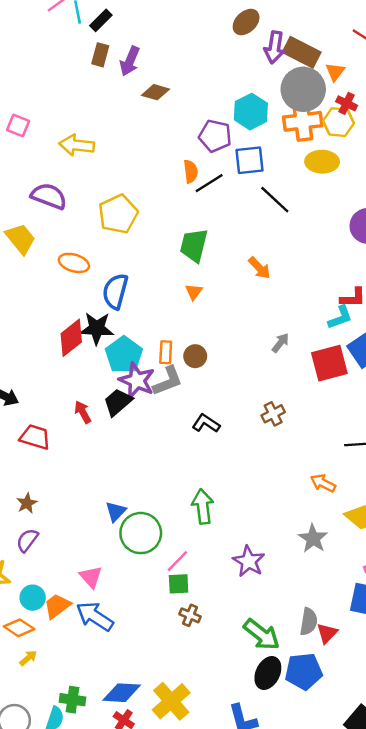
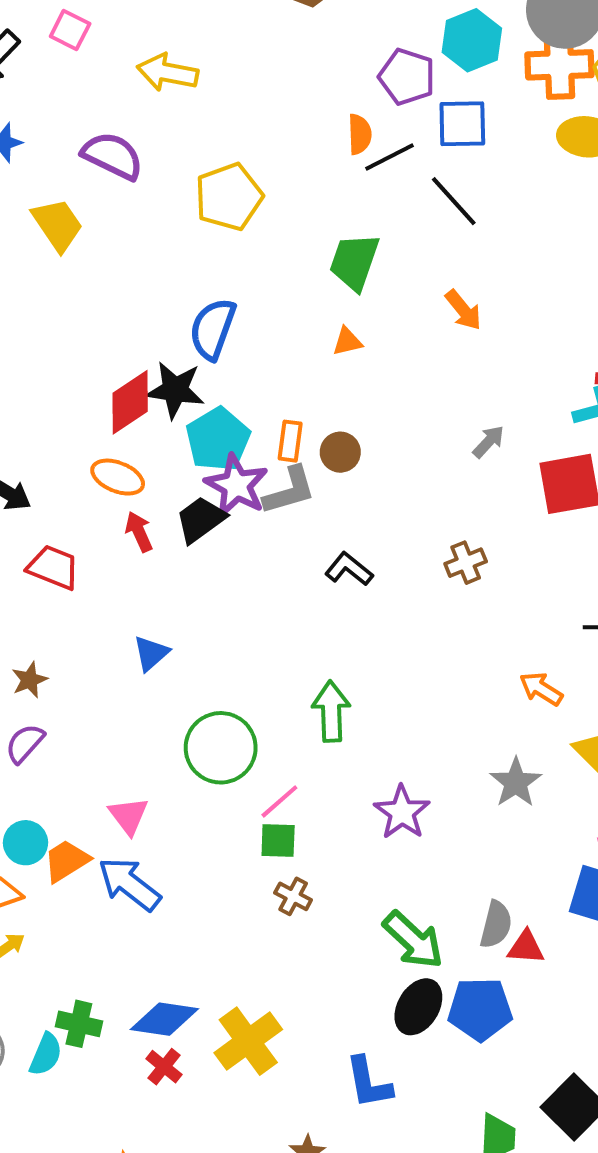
black line: (275, 200) -> (454, 201), moved
orange ellipse: (74, 263) -> (118, 477), moved
orange triangle: (194, 292) -> (347, 341), turned 36
blue triangle: (116, 511) -> (151, 653), moved
red triangle: (327, 633) -> (526, 947), turned 45

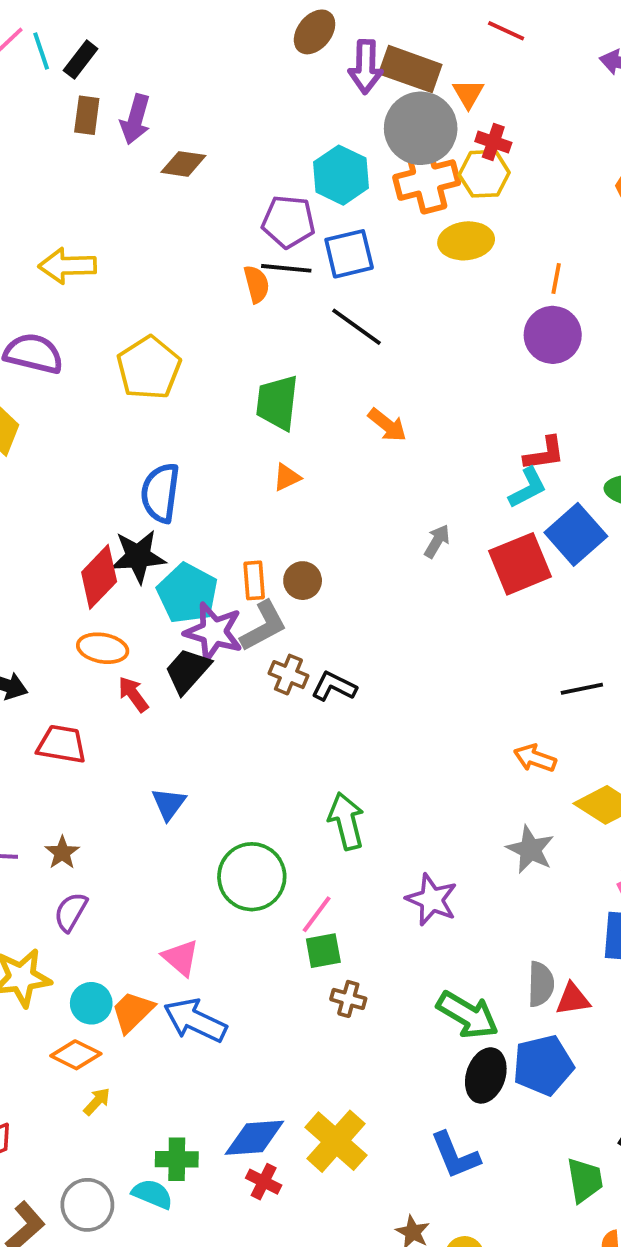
black line: (389, 157) -> (286, 268), moved, turned 45
brown cross: (466, 563) -> (288, 675), moved, turned -33
cyan semicircle: (46, 1054) -> (152, 1194), turned -78

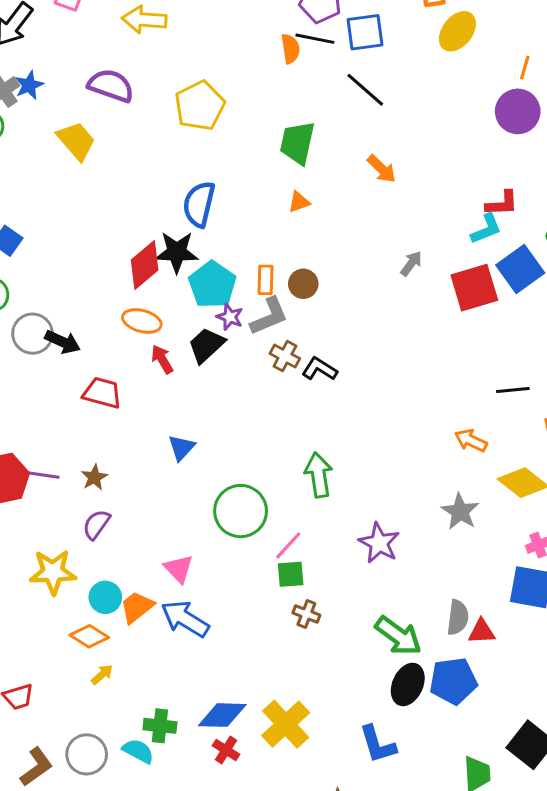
yellow ellipse: (466, 241) -> (457, 31), turned -51
purple star: (214, 632) -> (230, 317), size x0.6

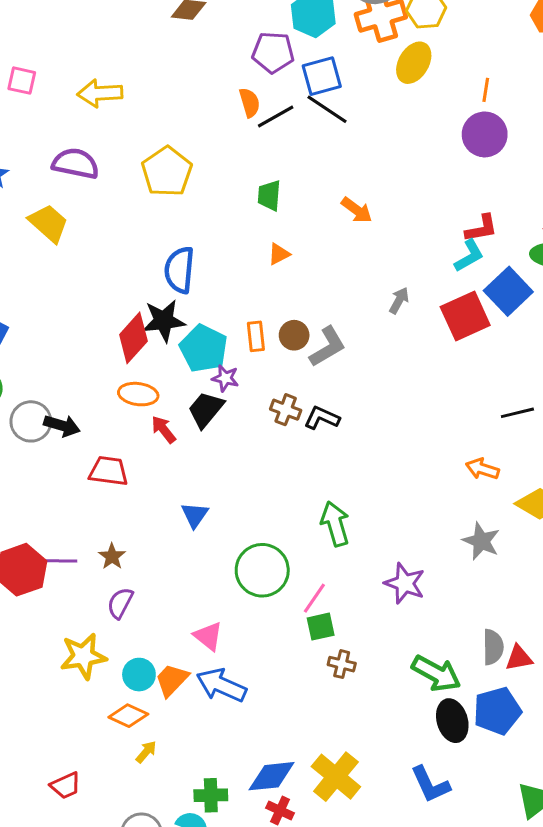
black line: (315, 39) -> (276, 117), moved, turned -33
black line: (365, 90) -> (327, 109), moved
green trapezoid: (297, 143) -> (269, 195), size x0.7
gray L-shape: (269, 316) -> (328, 347), moved
black ellipse: (408, 684) -> (452, 721), turned -33

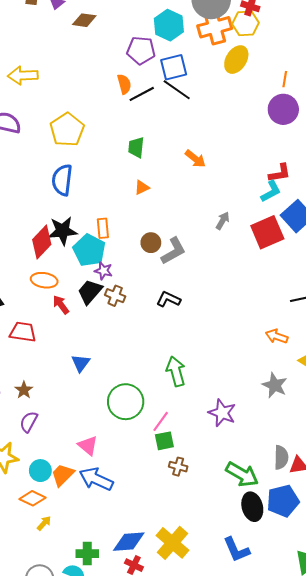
blue semicircle: (179, 270) -> (62, 180), moved
orange rectangle: (256, 336) -> (103, 228), moved
brown cross: (286, 410) -> (115, 296), moved

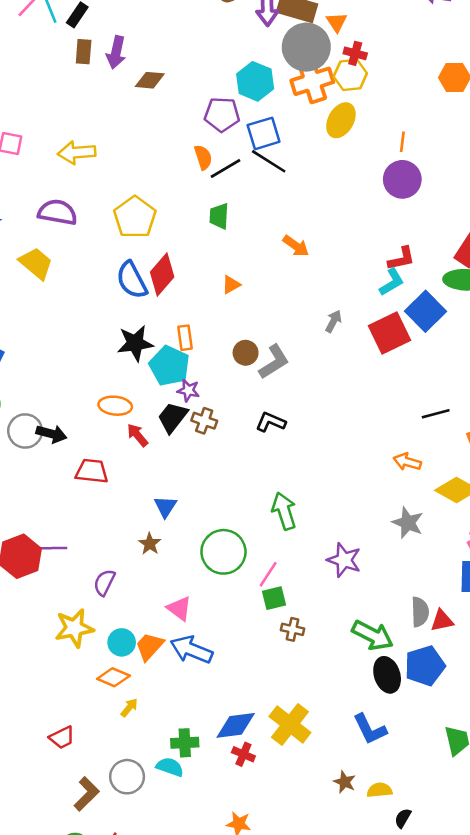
green trapezoid: (136, 147) -> (219, 216), moved
blue semicircle: (62, 180) -> (132, 280), turned -32
red diamond: (42, 242) -> (162, 275), moved
brown star: (24, 390) -> (150, 544), moved

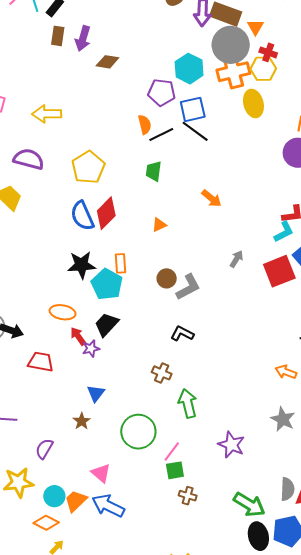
yellow ellipse: (341, 120) -> (253, 103), turned -48
purple star: (188, 390) -> (91, 348), moved, turned -30
brown cross: (204, 421) -> (162, 373), moved

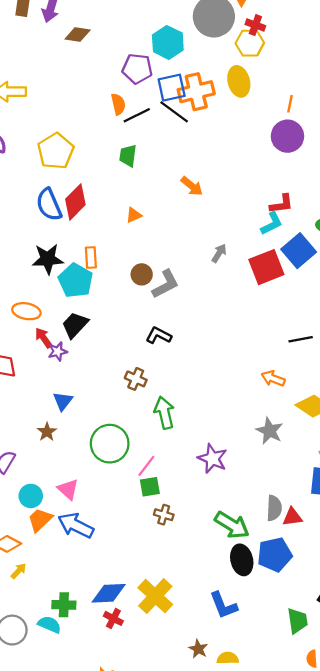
orange cross: (233, 72) -> (196, 92), moved
cyan circle: (54, 496) -> (31, 496), moved

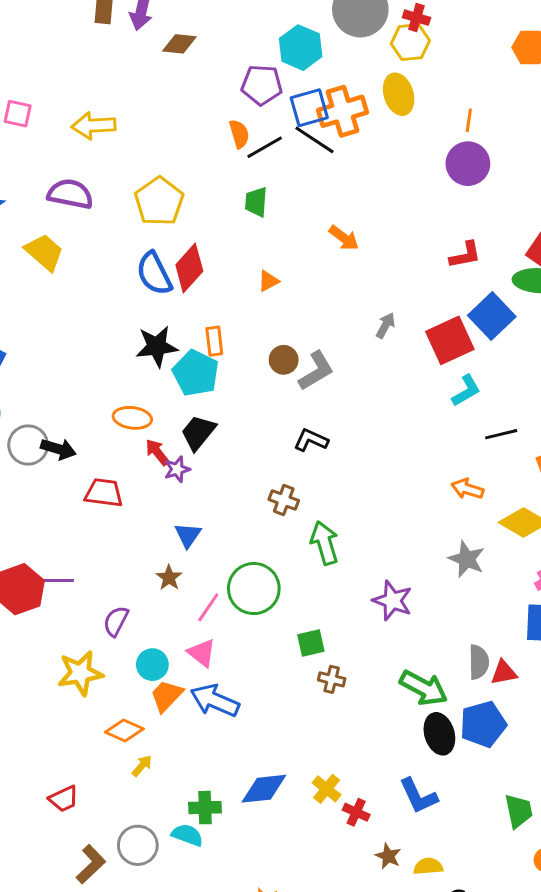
cyan L-shape: (272, 224) -> (466, 391), moved
pink line: (146, 466) -> (208, 607), moved
yellow cross: (155, 596) -> (327, 789), size x0.6
red cross: (113, 618) -> (356, 812), moved

